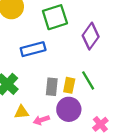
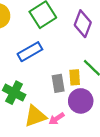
yellow triangle: (22, 112) -> (35, 116), size x1.5

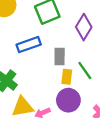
gray rectangle: (58, 83) -> (60, 56), moved

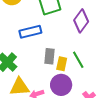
gray rectangle: (60, 56) -> (50, 56), moved

